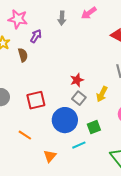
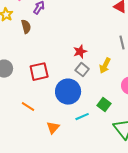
green square: (94, 127) -> (104, 105), moved, turned -32

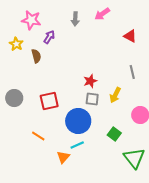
gray square: (82, 70) -> (92, 99), turned -32
cyan line: (82, 117) -> (77, 145), moved

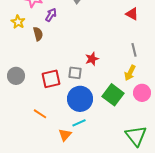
yellow arrow: (115, 95) -> (130, 73), moved
gray square: (92, 99) -> (75, 73), moved
green square: (114, 134) -> (113, 95), moved, size x1.5

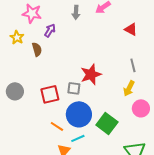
red star: (92, 59) -> (91, 74), size x1.5
green square: (113, 95) -> (107, 123), moved
orange line: (40, 114) -> (57, 126), moved

